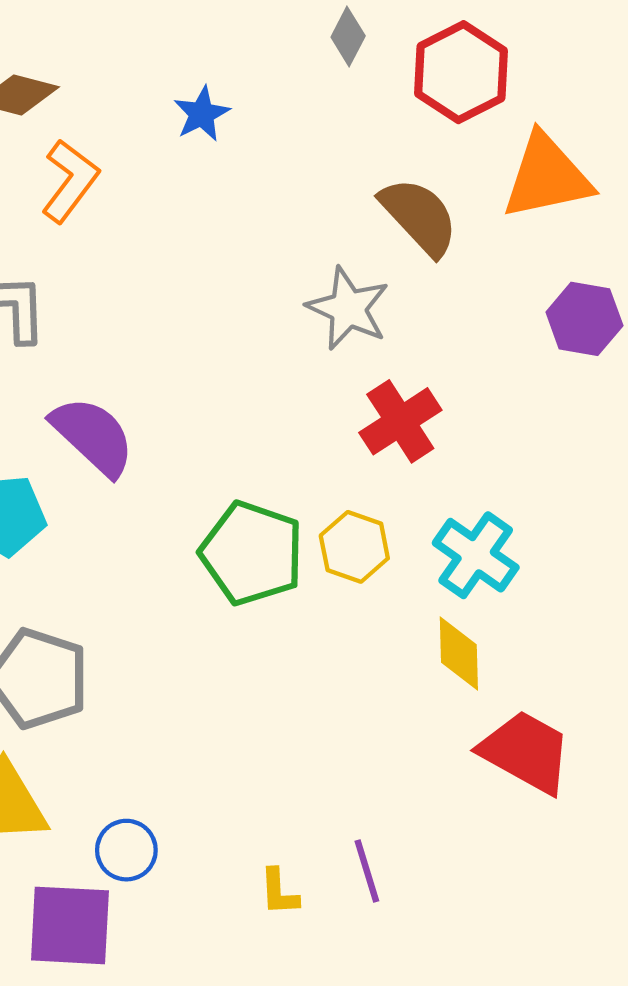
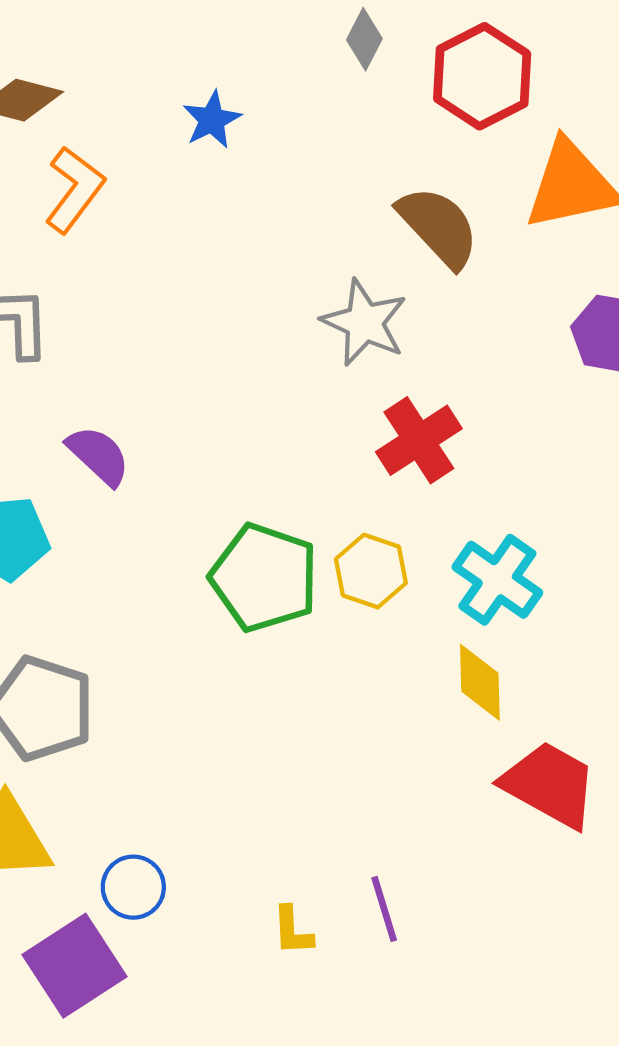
purple semicircle: (93, 436) -> (98, 456), size x0.7
purple square: (70, 925) -> (74, 966), turned -36

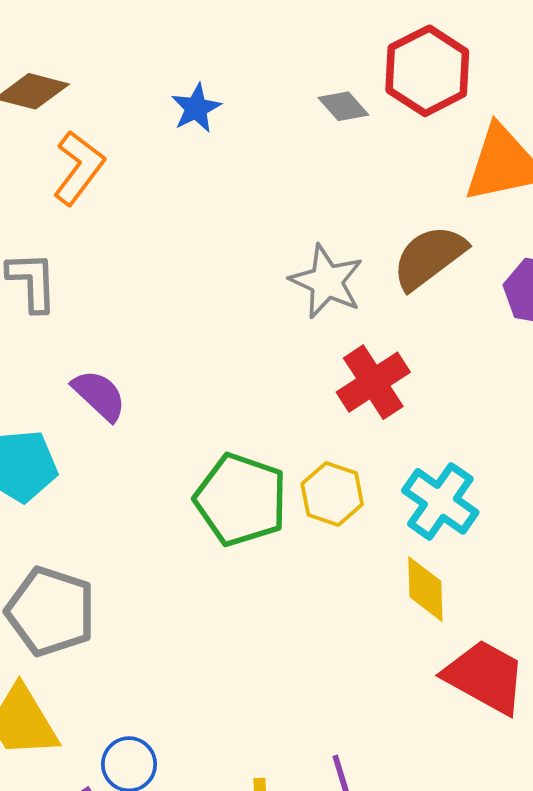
gray diamond: (364, 39) -> (343, 106), moved, turned -69
brown semicircle: (439, 227) -> (429, 257), moved, turned -84

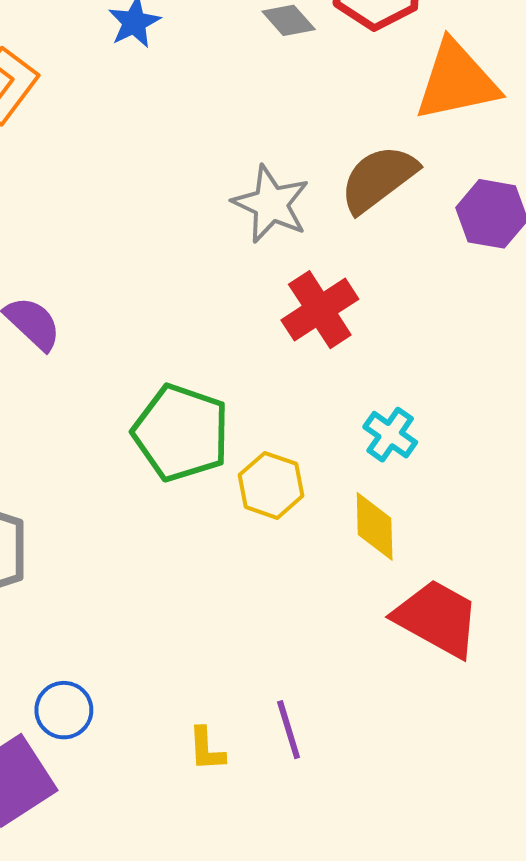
yellow hexagon: (332, 494) -> (271, 485), moved
cyan cross: (440, 501) -> (390, 435), size x0.7

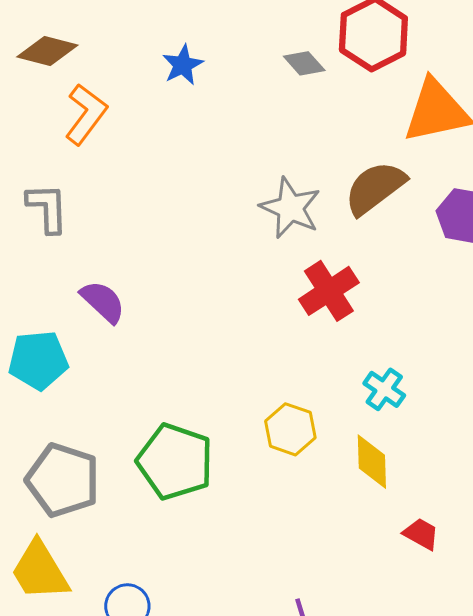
green pentagon: (181, 433) -> (175, 462), moved
red trapezoid: (437, 618) -> (421, 534), size x0.5

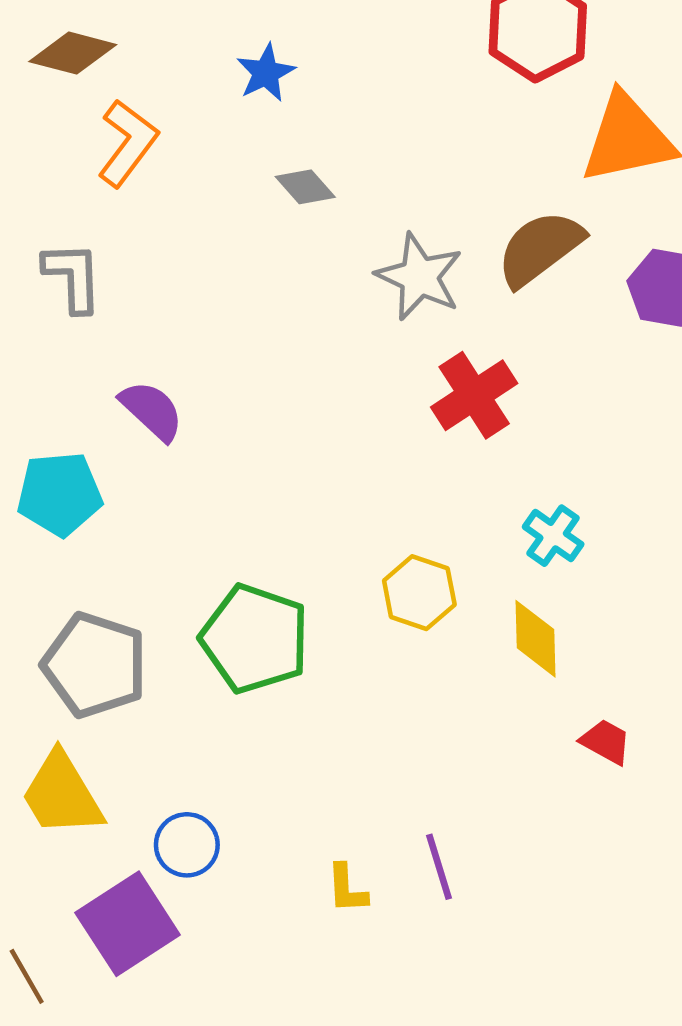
gray diamond: (304, 63) -> (305, 187), moved

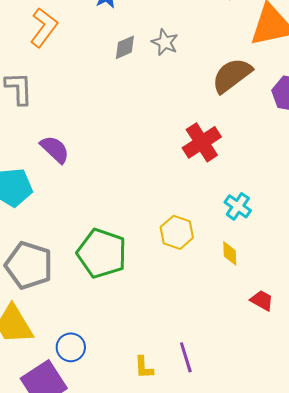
gray diamond: (305, 187) -> (125, 47), turned -72
gray star: (419, 277) -> (165, 42), moved, size x0.7
yellow diamond: (536, 639) -> (230, 253), size x0.7

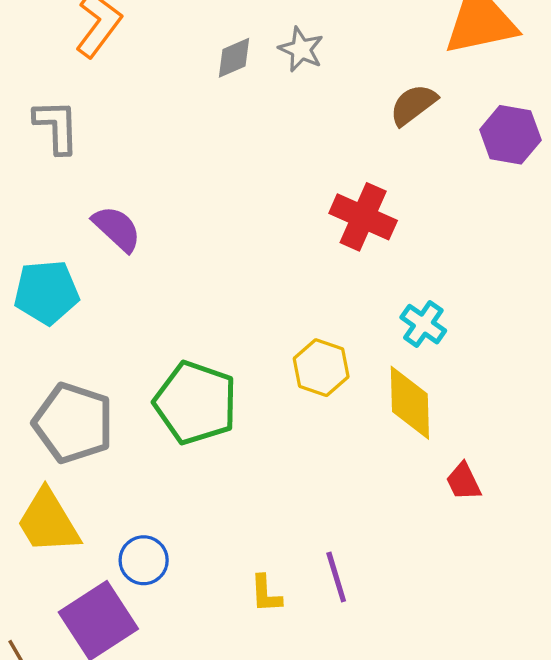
brown semicircle: (232, 75) -> (413, 105), size x0.7
red cross: (202, 142) -> (363, 217), turned -33
yellow diamond: (230, 253) -> (410, 403), size x1.8
red trapezoid: (262, 300) -> (464, 482), turned -145

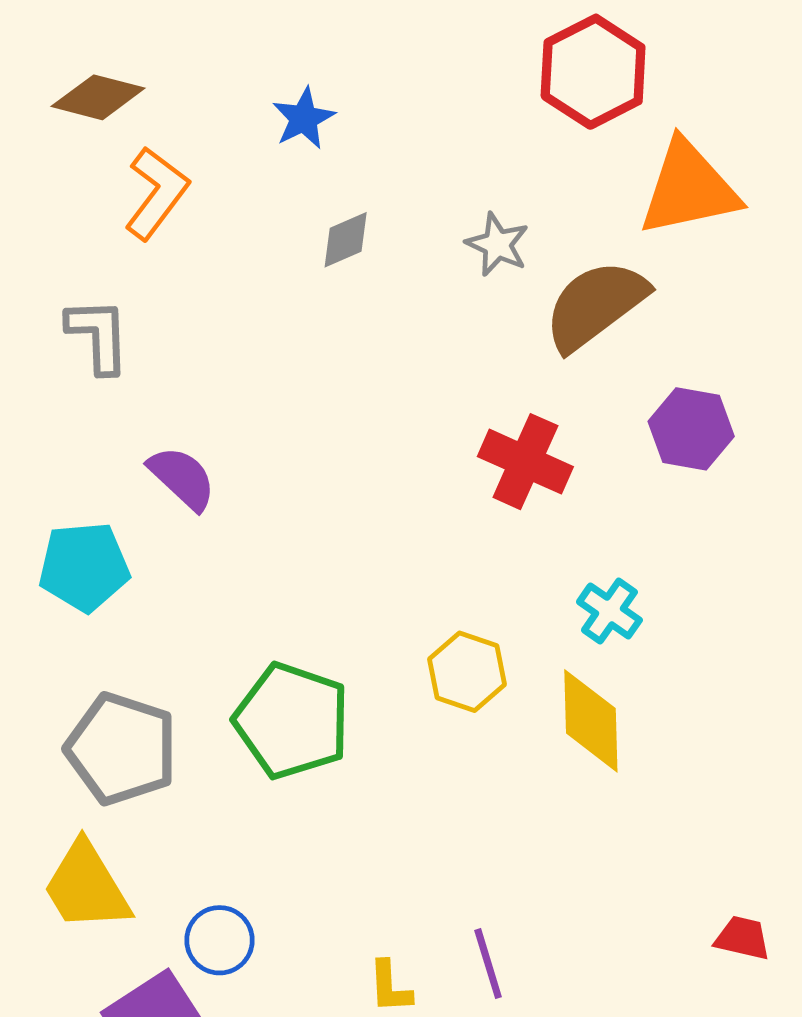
gray star: (301, 49) -> (497, 244), moved
brown semicircle: (413, 105) -> (595, 305), size x1.6
purple hexagon: (510, 135) -> (691, 429), moved
red trapezoid: (464, 482) -> (743, 938), moved, turned 129

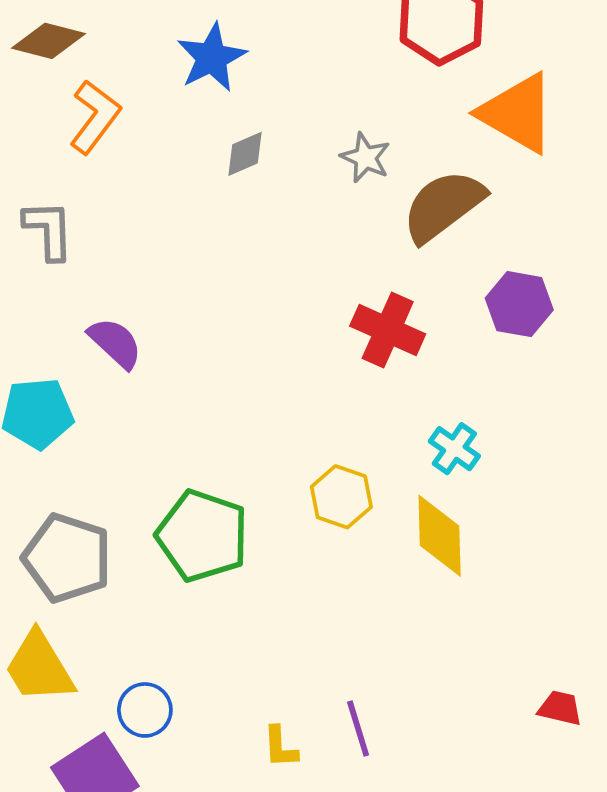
blue star: (304, 118) -> (212, 58), size x1.4
orange triangle: (689, 188) -> (517, 113), turned 42

